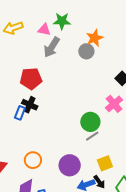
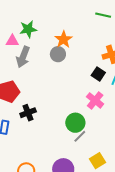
black cross: (30, 105) -> (28, 113), moved, turned -35

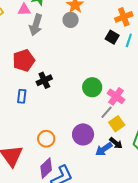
pink cross: (95, 100) -> (116, 96), moved
gray line: (80, 136) -> (107, 112), moved

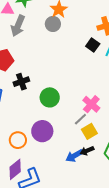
green circle: (92, 87) -> (50, 97), moved
purple circle: (83, 134) -> (42, 131), moved
black arrow: (116, 143) -> (87, 151), turned 112

